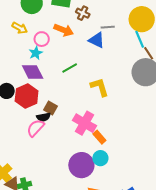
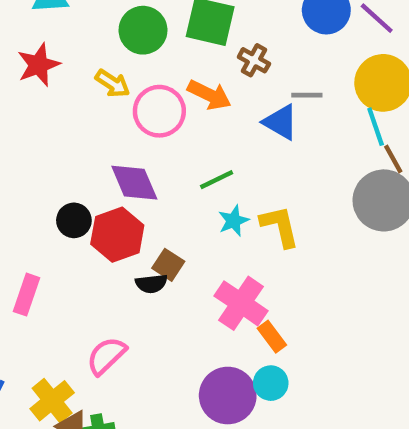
pink circle: (42, 39) -> (159, 111), size x1.5
cyan star: (36, 53) -> (234, 221), moved
pink semicircle: (35, 128) -> (106, 356), moved

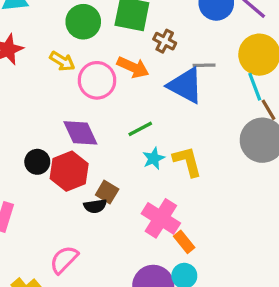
blue triangle: (281, 122) -> (186, 85), size x1.4

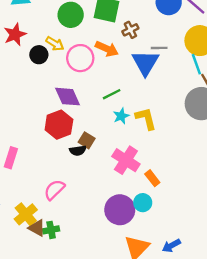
brown cross: (165, 41) -> (130, 30), turned 35
blue triangle: (186, 85) -> (145, 63), turned 32
black circle: (37, 162) -> (39, 55), moved
orange rectangle: (184, 242) -> (152, 178), moved

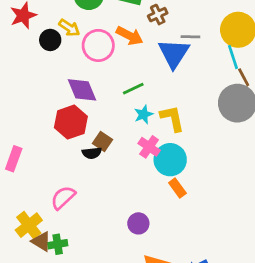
pink cross: (126, 160) -> (149, 147), moved, size x0.7
cyan circle: (143, 203) -> (170, 160), moved, size x1.5
purple circle: (120, 210) -> (138, 223), size x0.6

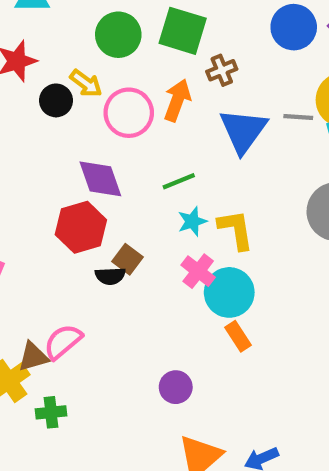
orange arrow: (130, 36) -> (177, 100), turned -100
gray line: (190, 37) -> (298, 117), moved
brown triangle: (41, 241) -> (33, 357), moved, turned -50

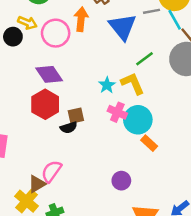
green line: (179, 181) -> (145, 59), moved
brown square: (128, 259) -> (76, 116), turned -35

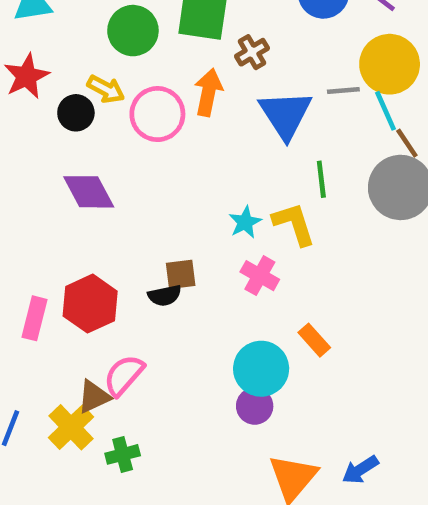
green line: (145, 59) -> (321, 179), turned -66
purple diamond: (49, 74) -> (89, 192), moved
red hexagon: (45, 104) -> (90, 304), moved
cyan circle: (138, 120) -> (261, 369), moved

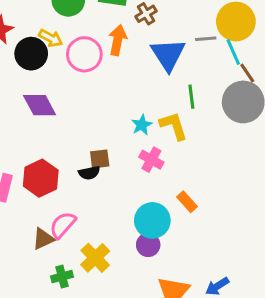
black circle: (76, 113) -> (31, 54), size x1.4
yellow cross: (71, 427) -> (95, 258), moved

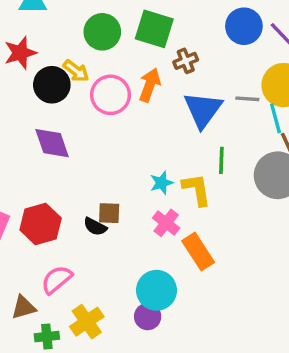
black semicircle: (89, 173) -> (95, 227), turned 30
orange rectangle: (187, 202) -> (198, 252), moved, size x1.5
brown triangle: (43, 239) -> (24, 307), moved

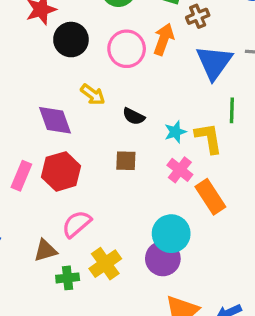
yellow arrow: (76, 71) -> (93, 95), moved
purple diamond: (52, 143) -> (55, 120), moved
black semicircle: (95, 227) -> (134, 116), moved
purple circle: (148, 317) -> (163, 259), size x1.4

